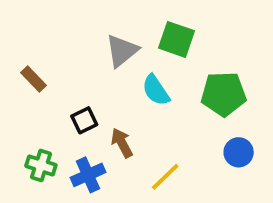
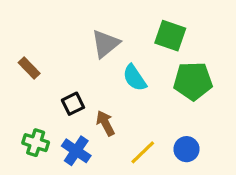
green square: (176, 39) -> (170, 36), moved
blue circle: (239, 152) -> (186, 149), moved
blue cross: (88, 175) -> (76, 151), turned -32

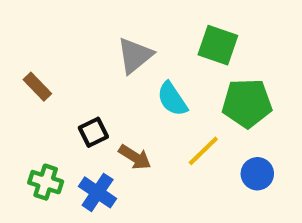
brown arrow: (105, 123) -> (135, 157), turned 150
blue circle: (186, 149) -> (257, 174), moved
yellow line: (143, 152) -> (203, 151), moved

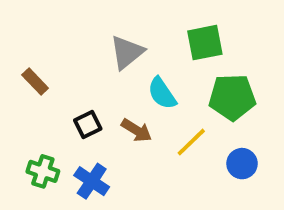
green square: (218, 45) -> (205, 43), turned -30
brown arrow: (135, 157) -> (137, 130), moved

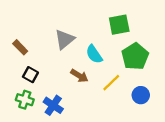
gray triangle: (127, 52) -> (65, 39), moved
green pentagon: (232, 97) -> (135, 56), turned -30
black square: (88, 125) -> (30, 75), moved, turned -35

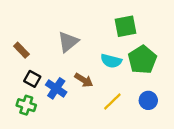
cyan semicircle: (94, 54) -> (111, 61), moved, turned -42
yellow line: (111, 83) -> (112, 102), moved
blue cross: (53, 105) -> (56, 88), moved

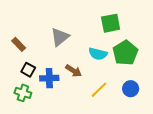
blue cross: (56, 88) -> (49, 78), turned -36

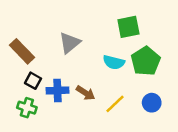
brown rectangle: (19, 44) -> (22, 51), size x1.5
brown arrow: (74, 71) -> (86, 93), moved

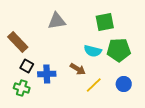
gray triangle: (70, 43) -> (57, 21), moved, turned 30
green pentagon: (146, 61) -> (119, 50), turned 30
brown arrow: (86, 93) -> (78, 69), moved

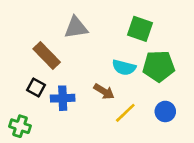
green square: (105, 22) -> (140, 29), turned 30
brown rectangle: (18, 42) -> (47, 56), moved
green cross: (22, 88) -> (20, 126), moved

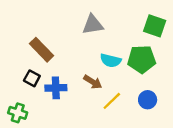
gray triangle: (76, 28) -> (93, 25), moved
green square: (140, 29) -> (155, 26), moved

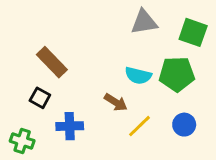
gray triangle: (93, 25) -> (144, 22), moved
blue cross: (56, 88) -> (70, 126), moved

